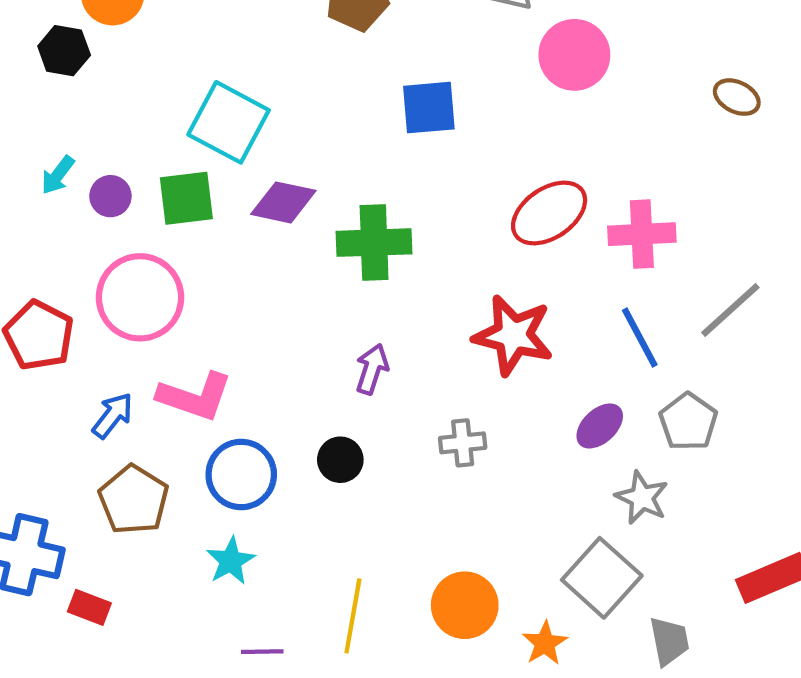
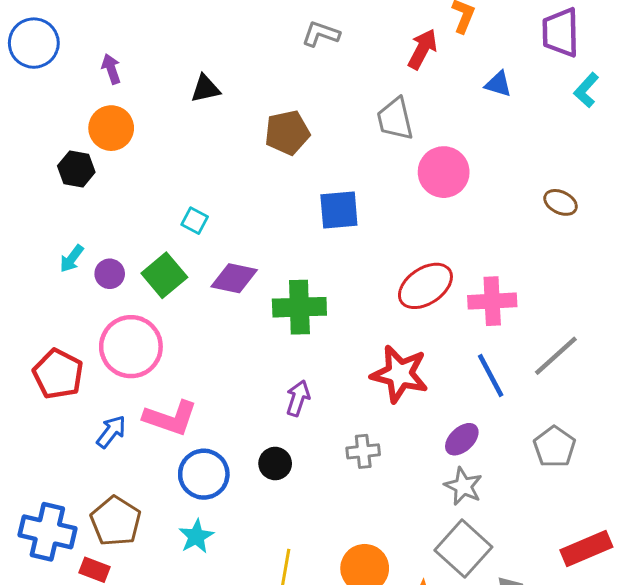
cyan square: (229, 122) -> (195, 221), size x0.5
green square: (186, 198) -> (164, 275), turned -33
gray pentagon: (688, 422) -> (554, 447), moved
gray star: (642, 498) -> (463, 486), moved
brown pentagon: (134, 500) -> (116, 521), moved

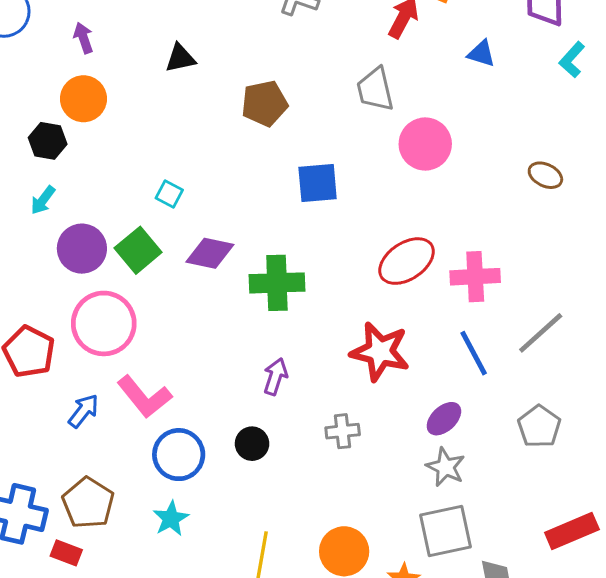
cyan arrow: (72, 259) -> (43, 200), moved
purple circle: (110, 274) -> (82, 249), size x1.6
pink L-shape: (170, 418) -> (144, 397), turned 32
gray square: (463, 549) -> (446, 531), turned 36

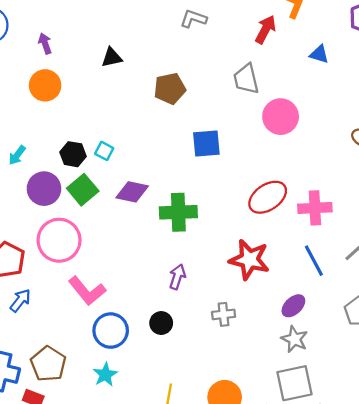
black hexagon: (48, 141) -> (73, 154), moved
blue arrow: (83, 411) -> (20, 300), moved

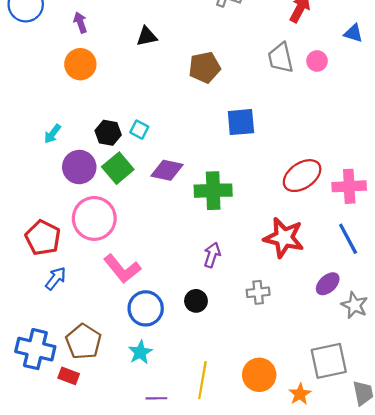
pink circle: (281, 117) -> (317, 61), moved, size x0.6
gray star: (295, 339) -> (355, 305), moved

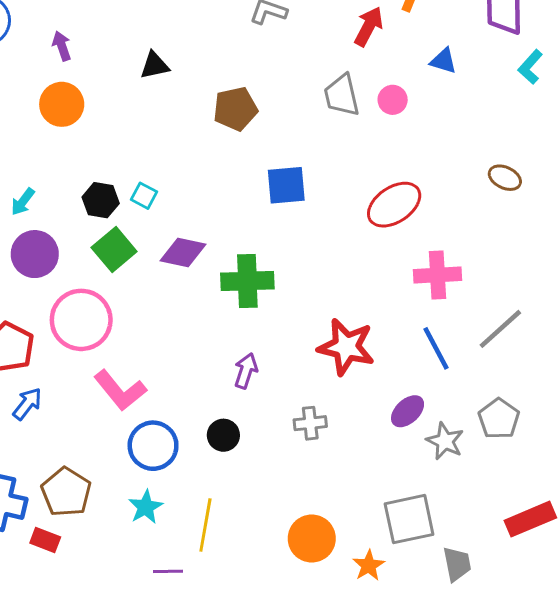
purple circle: (79, 167) -> (35, 254), moved
red ellipse: (302, 176) -> (394, 205), moved
yellow line: (202, 380) -> (205, 525), moved

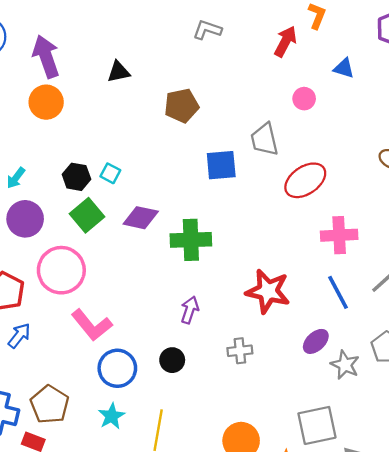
purple arrow: (62, 46) -> (46, 57), size x1.8
gray trapezoid: (342, 95) -> (264, 139), moved

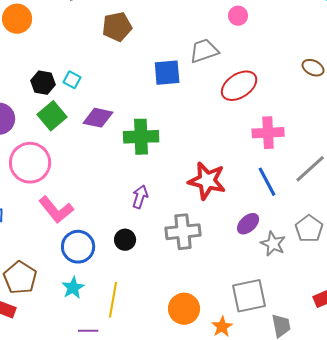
brown pentagon: (182, 106) -> (117, 27), moved
gray trapezoid: (264, 139) -> (204, 51), turned 84
gray cross: (240, 351) -> (183, 232), size x1.6

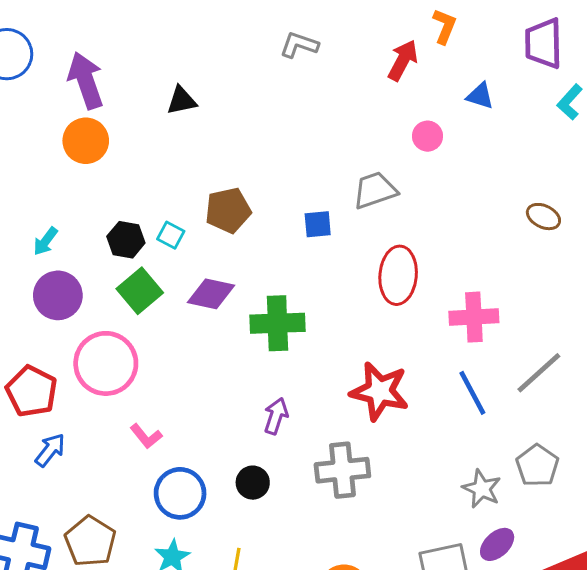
brown pentagon: (117, 27) -> (228, 210), moved
blue square: (167, 73) -> (318, 224), size x0.7
red ellipse: (239, 86) -> (398, 275), moved, turned -51
pink L-shape: (56, 210) -> (146, 436), size x0.6
purple ellipse: (248, 224) -> (497, 544), moved

